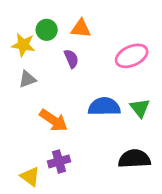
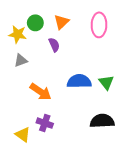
orange triangle: (81, 28) -> (61, 22), turned -49
pink ellipse: (132, 56) -> (99, 25), moved, turned -65
purple cross: (59, 161) -> (45, 123), turned 35

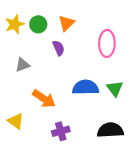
pink ellipse: (99, 25) -> (107, 43), moved
yellow star: (18, 34) -> (15, 24), moved, turned -30
purple cross: (45, 123) -> (61, 131), moved, turned -35
yellow triangle: (23, 135) -> (16, 121), moved

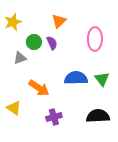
green circle: (38, 24) -> (34, 42), moved

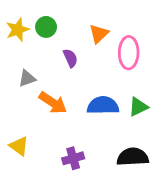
orange triangle: (59, 21) -> (99, 34), moved
green circle: (34, 42) -> (46, 27), moved
green triangle: (102, 79) -> (138, 107), turned 42
orange arrow: (39, 88) -> (53, 103), moved

